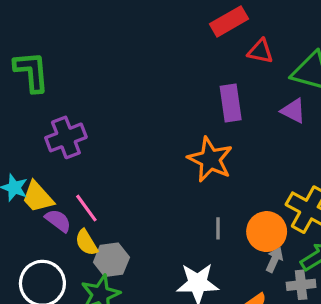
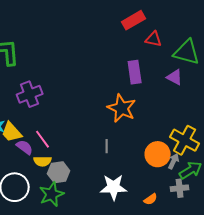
gray line: (218, 228) -> (107, 146), moved
yellow semicircle: (86, 243) -> (43, 161), turned -60
gray arrow: (274, 260) -> (174, 161), moved

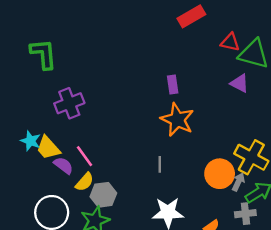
red triangle: (154, 39) -> (230, 42), moved
purple rectangle: (135, 72) -> (173, 84), moved, size x0.7
yellow semicircle: (43, 161) -> (85, 182), turned -48

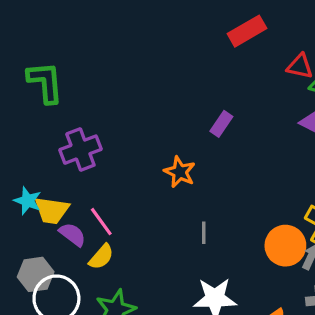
purple rectangle: (173, 84) -> (221, 124), turned 42
orange star: (177, 120) -> (180, 172), moved, size x0.7
yellow trapezoid: (48, 148) -> (52, 210), turned -40
gray hexagon: (103, 195) -> (36, 274), moved

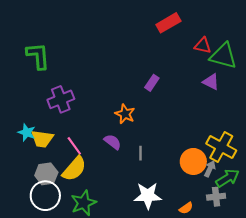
purple semicircle: (72, 234) -> (113, 142), moved
yellow semicircle: (101, 257) -> (74, 169), size x1.5
gray hexagon: (36, 274) -> (46, 174), moved

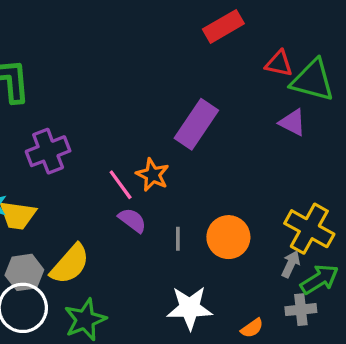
purple rectangle: (152, 83) -> (196, 124), size x1.8
pink line: (74, 146) -> (121, 185), moved
orange circle: (193, 161) -> (228, 237), moved

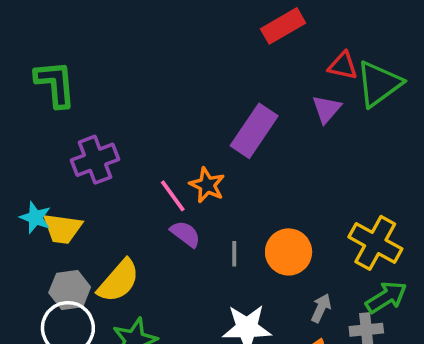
green triangle: (313, 80) -> (379, 84), turned -51
purple triangle: (292, 122) -> (326, 109), moved, turned 44
gray arrow: (291, 264) -> (321, 308), moved

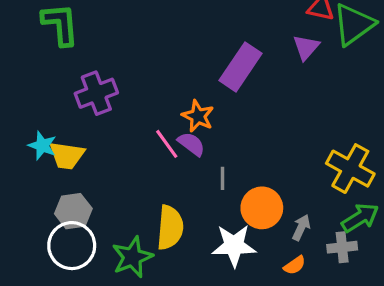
pink line: (173, 196) -> (167, 144), moved
purple semicircle: (185, 234) -> (191, 144), moved
orange circle: (289, 252) -> (262, 208), moved
yellow semicircle: (119, 281) -> (170, 228), moved, turned -36

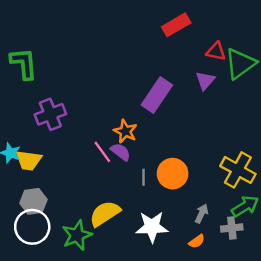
orange circle: (262, 208) -> (173, 174), moved
yellow semicircle: (170, 228) -> (105, 214), turned -128

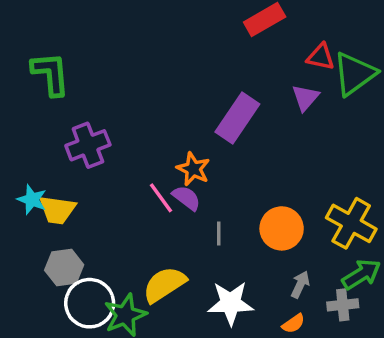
orange circle: (173, 174) -> (282, 228), moved
white circle: (32, 227) -> (90, 303), moved

